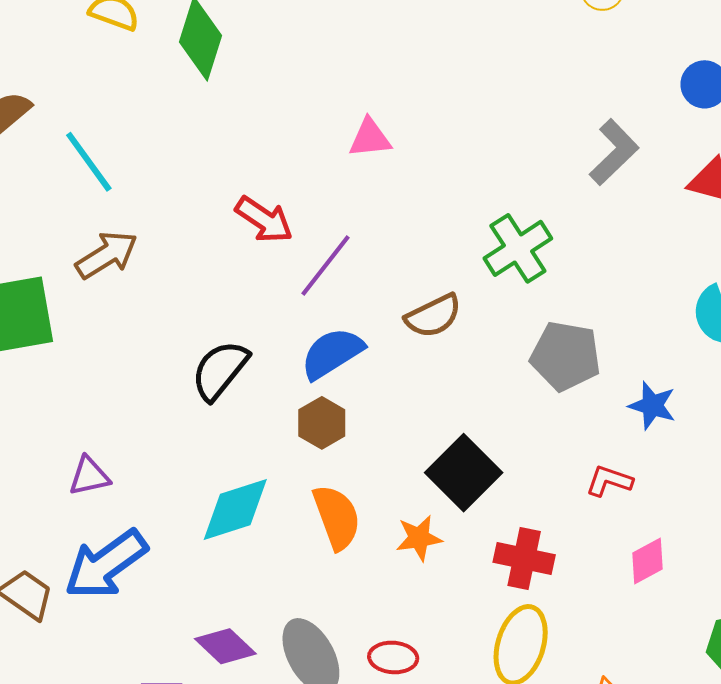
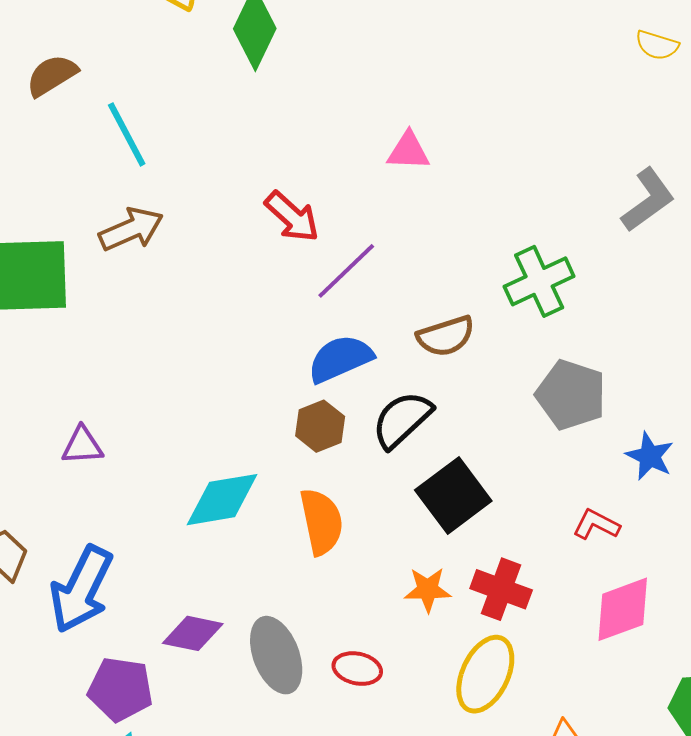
black semicircle: (220, 370) -> (402, 420), moved
orange star: (419, 538) -> (428, 590), moved
pink diamond: (647, 561) -> (623, 609), size x1.5
blue arrow: (106, 564) -> (81, 589), moved, turned -36
purple diamond: (225, 646) -> (193, 633), turned -40

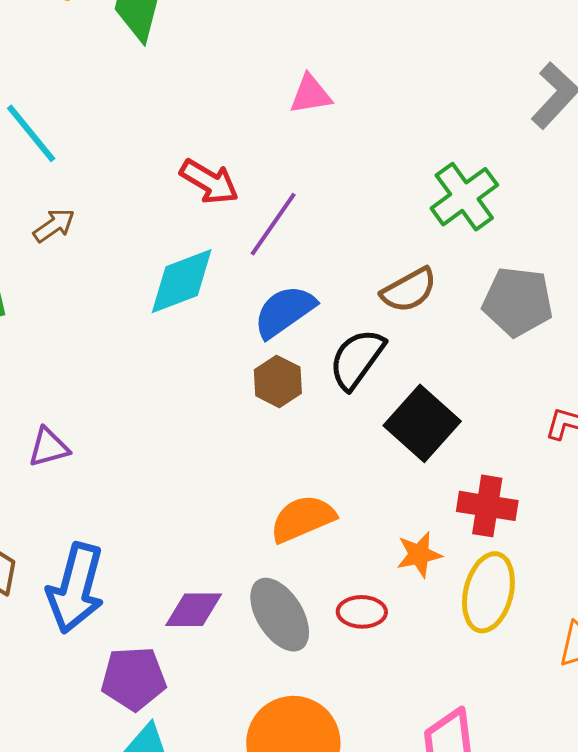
brown arrow: (131, 229) -> (54, 225), size x0.7
brown semicircle: (446, 336) -> (409, 290), moved
cyan diamond: (222, 500) -> (182, 281), moved
orange semicircle: (321, 522) -> (303, 519), moved, turned -90
orange star: (428, 590) -> (419, 554), moved

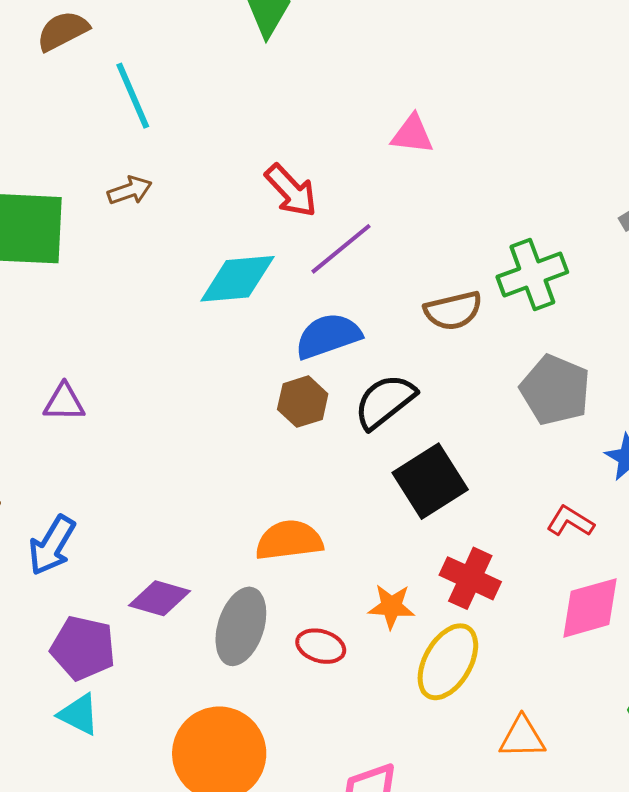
brown semicircle: (409, 290) -> (453, 311), moved
blue arrow: (76, 588) -> (52, 545), size x0.7
gray ellipse: (280, 615) -> (241, 626), turned 34

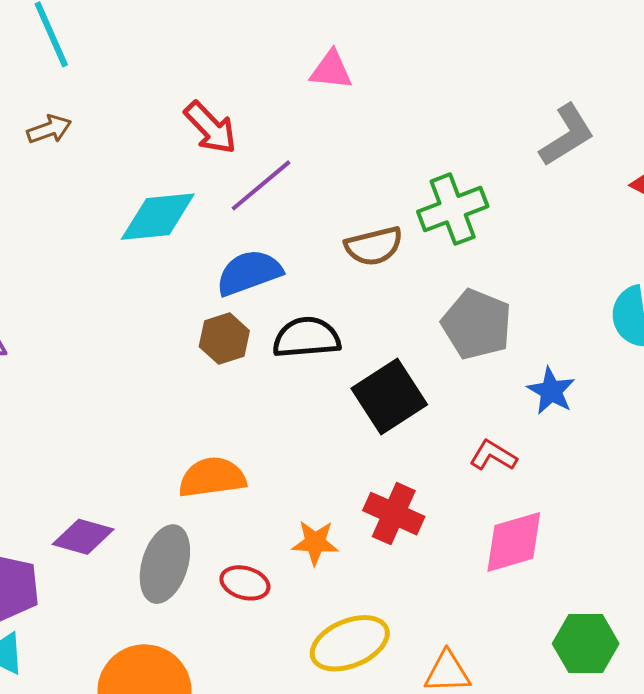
black semicircle: (385, 401) -> (306, 338), turned 34
black square: (430, 481) -> (389, 396), moved
yellow ellipse: (448, 662) -> (350, 643), moved, turned 38

